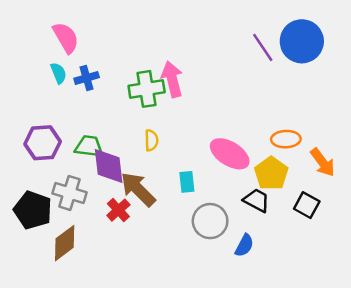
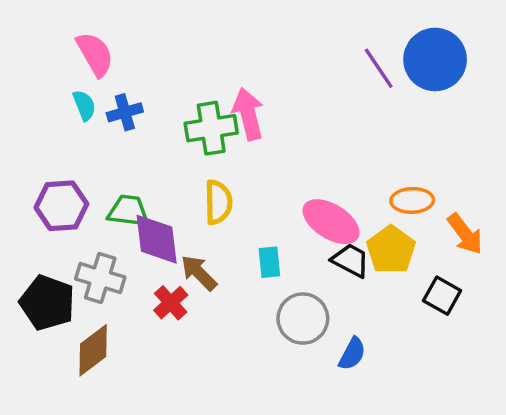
yellow semicircle: (151, 140) -> (218, 202), size x1.4
brown arrow: (138, 189) -> (199, 273), size x0.7
black trapezoid: (257, 200) -> (350, 260), moved

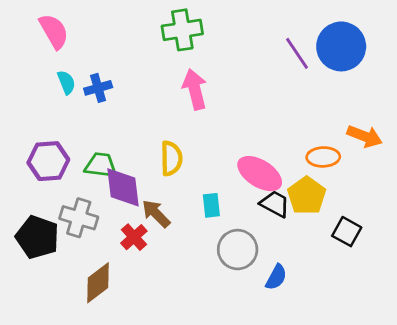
pink semicircle: (95, 54) -> (54, 31), moved
green cross: (211, 128) -> (182, 30), moved
orange arrow: (465, 234) -> (365, 136), moved, turned -32
brown diamond: (93, 350) -> (98, 283), moved

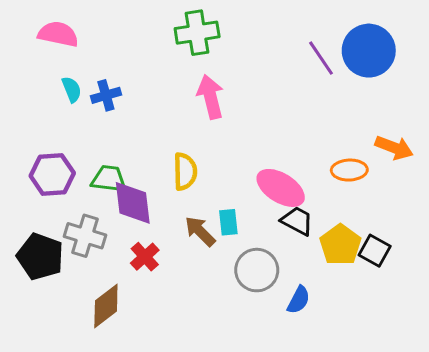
pink semicircle: (54, 31) -> (58, 34), turned -48
yellow pentagon: (307, 196) -> (340, 245), moved
brown arrow: (156, 214) -> (200, 231), moved

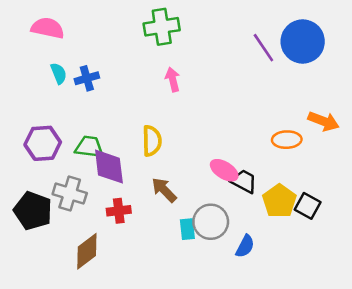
pink arrow: (210, 97) -> (173, 80), size x0.7
pink ellipse: (281, 188) -> (224, 170), moved, size x0.7
cyan rectangle: (228, 222) -> (187, 229), moved
red cross: (145, 257) -> (119, 211), turned 35

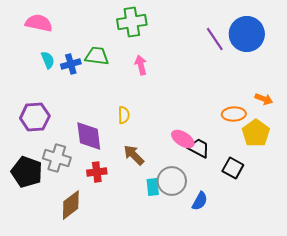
orange arrow: (323, 121) -> (264, 99), size x0.7
yellow semicircle: (152, 141) -> (124, 115), size x0.7
green trapezoid: (89, 147) -> (97, 56), moved
yellow pentagon: (279, 201) -> (256, 133), moved
black square: (308, 206) -> (233, 168), moved

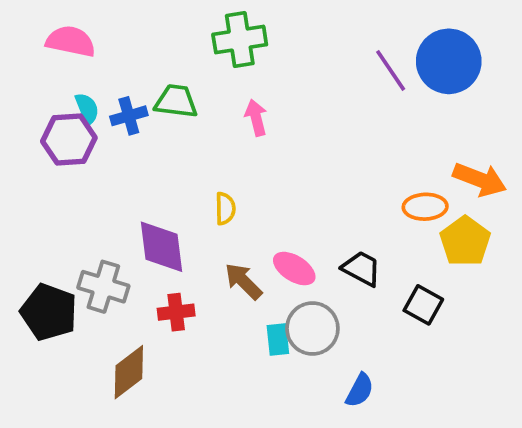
orange arrow: (264, 99) -> (480, 179), size x1.6
purple hexagon: (35, 117) -> (69, 139), moved
pink ellipse: (183, 139) -> (294, 269), moved
blue semicircle: (200, 201) -> (360, 390), moved

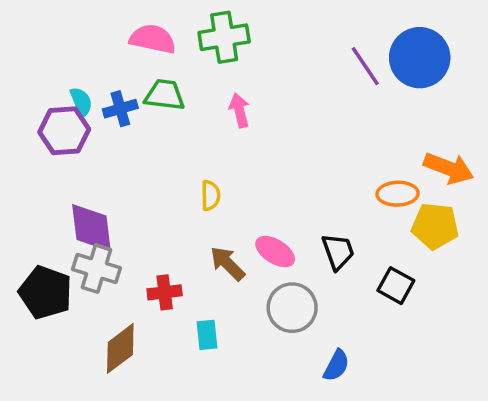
pink semicircle: (71, 41) -> (153, 39), moved
yellow pentagon: (465, 241) -> (435, 226), turned -30
purple diamond: (162, 247) -> (91, 228), moved
black trapezoid: (361, 269) -> (338, 252), turned 42
cyan rectangle: (278, 339) -> (207, 335), moved

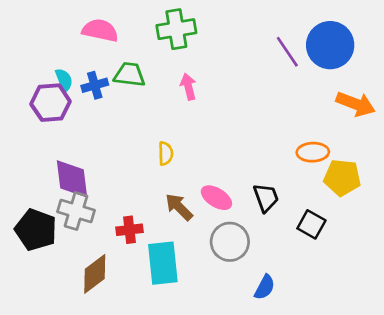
pink semicircle: (153, 39) -> (100, 30), moved
orange arrow: (449, 168) -> (356, 104), moved
cyan rectangle: (207, 335) -> (163, 263), size x1.8

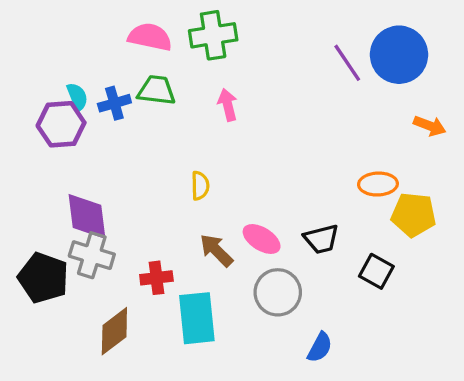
pink semicircle: (100, 30) -> (150, 37), moved
orange arrow: (356, 104) -> (430, 126), size x0.7
black trapezoid: (266, 198) -> (321, 239), turned 96

